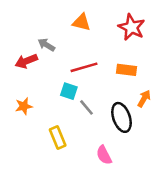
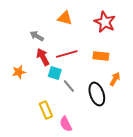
red arrow: (26, 61) -> (43, 57), moved, turned 84
orange star: (24, 106) -> (19, 72), moved
pink semicircle: (104, 155) -> (66, 124), moved

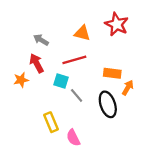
orange triangle: (65, 18) -> (82, 33), moved
orange rectangle: (101, 56) -> (112, 73), moved
red arrow: (43, 57) -> (37, 63), moved

